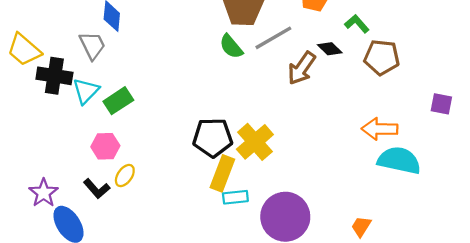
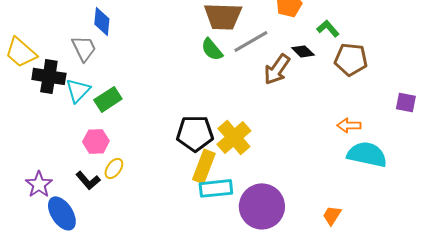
orange arrow: (380, 129) -> (349, 125), size x0.7
cyan rectangle: (235, 197) -> (216, 188), size x1.4

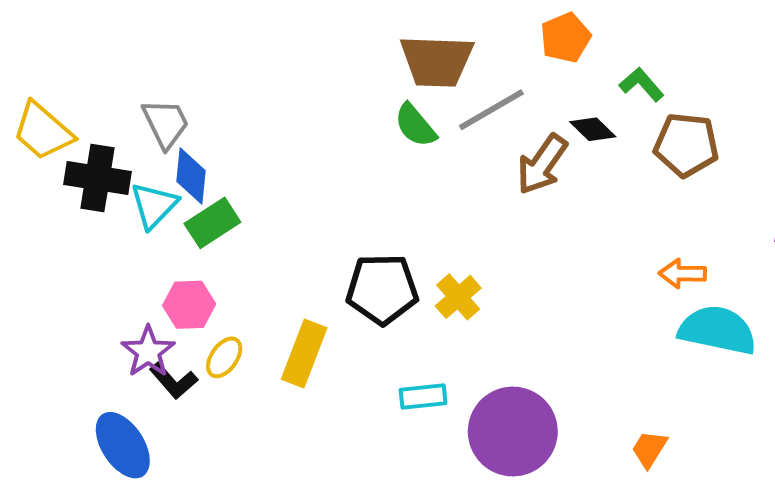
blue diamond: (102, 21) -> (191, 176), moved
yellow cross: (234, 137) -> (458, 297), size x0.7
yellow rectangle: (204, 166) -> (304, 354), moved
purple star: (39, 184) -> (148, 352), moved
cyan rectangle: (216, 188) -> (423, 396), size x0.7

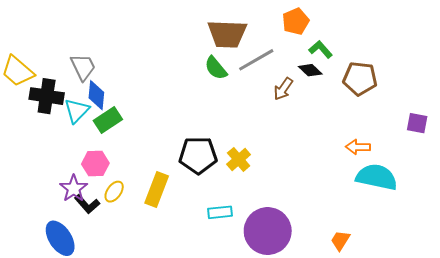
green L-shape: (641, 84) -> (321, 49), moved
brown arrow: (542, 164) -> (283, 89), size x0.7

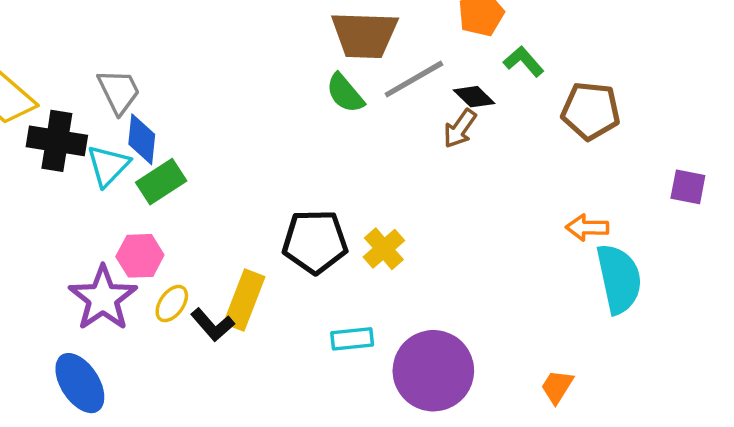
black diamond: (310, 70) -> (474, 97), moved
cyan semicircle: (377, 177) -> (619, 279), turned 66
purple star: (74, 188) -> (103, 298), size x1.4
black L-shape: (87, 204) -> (212, 325), moved

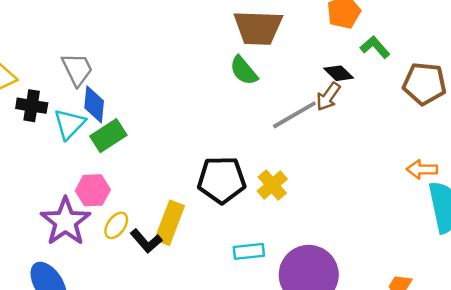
gray line: (414, 79) -> (294, 115), moved
black cross: (57, 141) -> (32, 106), size x0.7

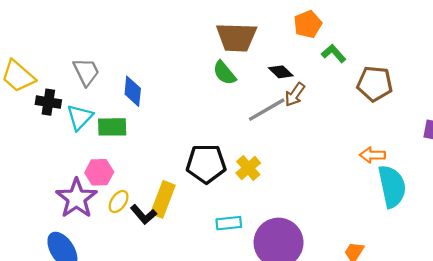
black diamond: (339, 73) -> (281, 72), moved
blue diamond: (94, 104) -> (133, 91), moved
green rectangle: (108, 136) -> (112, 127), turned 32

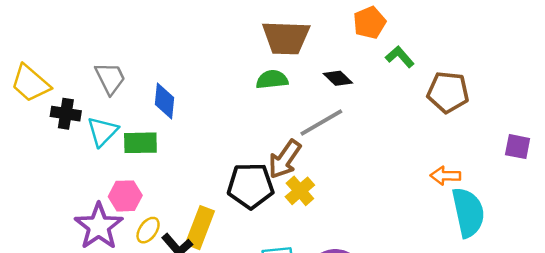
green semicircle: (224, 73) -> (272, 80), turned 124
brown arrow: (295, 95) -> (285, 159), moved, size x1.4

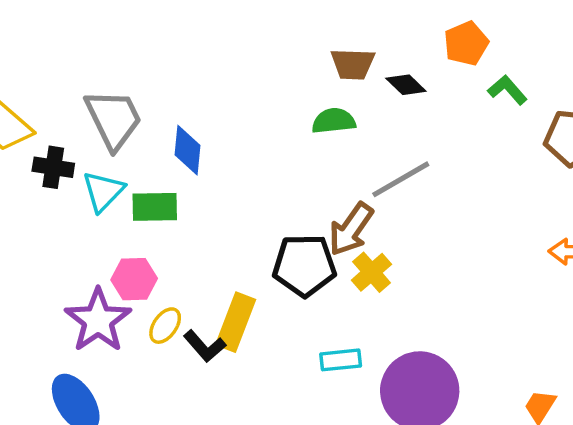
brown trapezoid: (286, 38) -> (353, 64), size x0.7
gray trapezoid: (110, 78) -> (113, 119), size x1.4
black diamond: (338, 78) -> (406, 85), moved

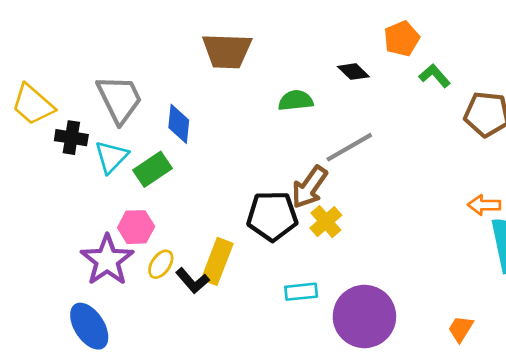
brown trapezoid: (353, 64) -> (227, 51), moved, size x1.4
green rectangle: (155, 207) -> (153, 169), turned -33

